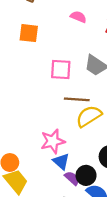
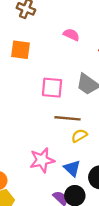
yellow semicircle: (89, 116) -> (79, 136), size x0.6
blue triangle: (61, 161) -> (72, 168), moved

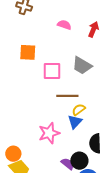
orange square: (21, 50) -> (28, 52), moved
blue triangle: (72, 168) -> (75, 122), moved, turned 35

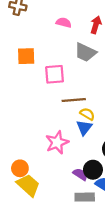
gray trapezoid: (82, 66) -> (85, 52), moved
yellow semicircle: (79, 110) -> (87, 114), turned 72

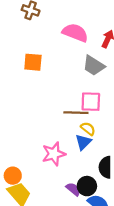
pink semicircle: (64, 23) -> (75, 33), size x1.6
pink square: (55, 74) -> (91, 102), moved

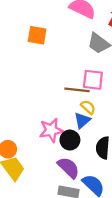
black circle: (87, 186) -> (70, 140), moved
purple semicircle: (73, 189) -> (68, 168), size x1.5

